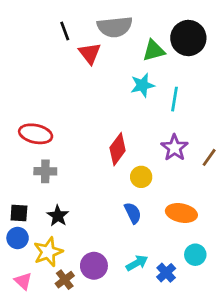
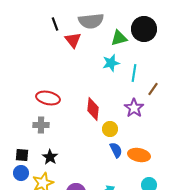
red ellipse: (36, 134) -> (48, 98), moved
red diamond: (118, 149) -> (93, 109), turned -30
brown line: (209, 157) -> (153, 89), moved
blue semicircle: (133, 213) -> (116, 150), moved

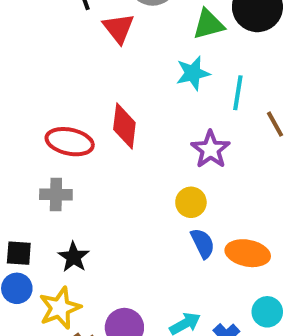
brown line: (153, 89) -> (275, 124), turned -64
purple star: (134, 108) -> (210, 149), moved
red diamond: (93, 109) -> (124, 126), moved

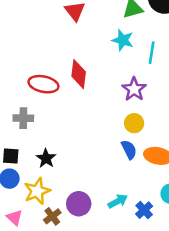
cyan star: (193, 73) -> (123, 40), turned 30
gray cross: (56, 194) -> (23, 118), moved
yellow circle: (191, 202) -> (134, 123), moved

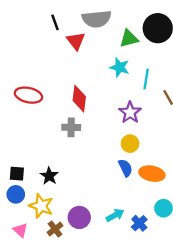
red ellipse: (43, 84) -> (28, 95), moved
gray cross: (23, 118) -> (71, 127), moved
yellow star: (37, 191) -> (41, 206), turned -30

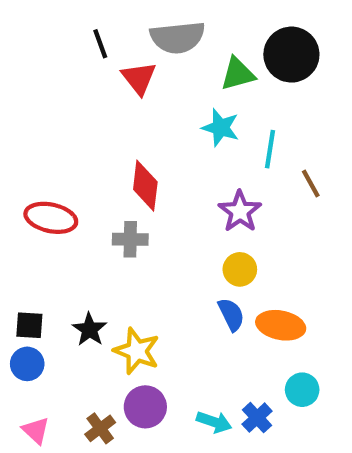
red ellipse: (28, 95) -> (51, 218), moved
yellow star: (41, 206) -> (137, 351), moved
cyan arrow: (115, 215) -> (214, 422), moved, turned 48

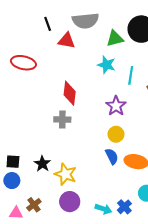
red triangle: (139, 78) -> (67, 41), turned -42
red ellipse: (51, 218) -> (23, 63), moved
brown cross: (100, 428) -> (34, 205), moved
pink triangle: (36, 431) -> (16, 213), turned -40

